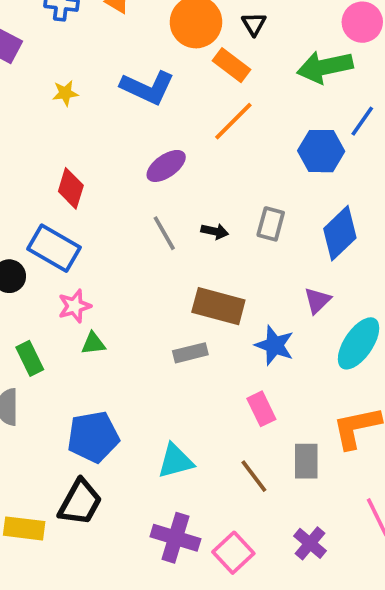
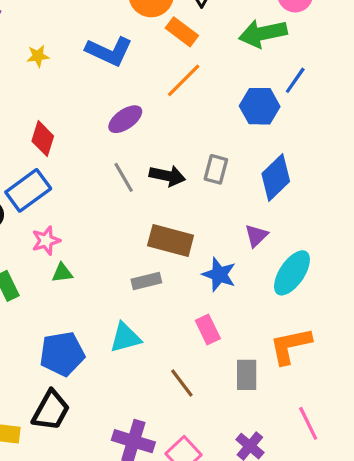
black arrow: (215, 231) -> (167, 176), size x1.5
blue rectangle: (54, 248) -> (28, 190), turned -66
cyan triangle: (175, 461) -> (125, 338), moved
brown line: (254, 476) -> (182, 383), moved

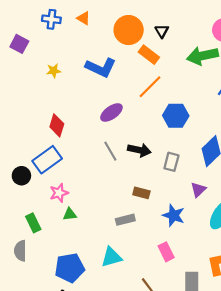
blue hexagon: (260, 106) -> (176, 116), moved
gray rectangle: (216, 169) -> (171, 162), moved
brown rectangle: (171, 241) -> (141, 193), size x0.6

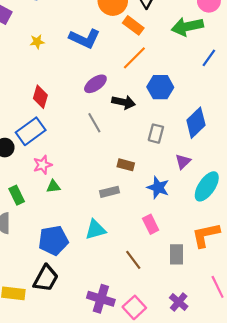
black arrow: (139, 150) -> (124, 102), moved

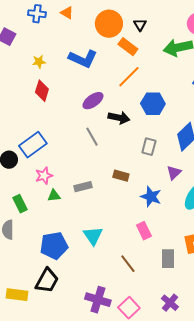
red diamond: (40, 97) -> (42, 91), moved
gray rectangle: (110, 192) -> (83, 187), moved
cyan triangle: (95, 230) -> (93, 236), turned -50

